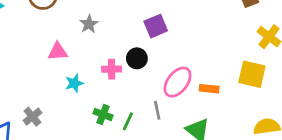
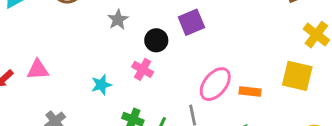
pink triangle: (58, 51) -> (38, 70), moved
black circle: (137, 58) -> (156, 40), moved
pink cross: (112, 69) -> (143, 69), turned 30

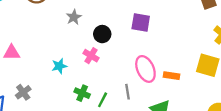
purple square: (191, 22) -> (141, 22), moved, turned 30
pink ellipse: (215, 84) -> (145, 69), turned -65

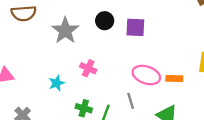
gray star: (74, 17) -> (65, 31), size x1.6
black circle: (102, 34) -> (105, 21), moved
pink ellipse: (145, 69) -> (146, 75), turned -40

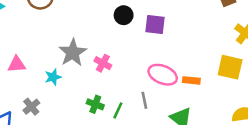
gray star: (65, 31) -> (73, 53), moved
cyan star: (57, 83) -> (53, 77), moved

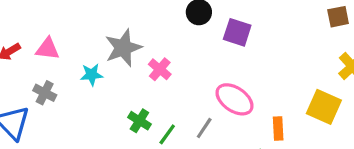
orange rectangle: (191, 80) -> (278, 128), moved, turned 70
gray line: (144, 100) -> (204, 128), turned 35
gray cross: (31, 107) -> (45, 93), moved, turned -35

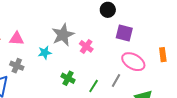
purple square: (237, 32) -> (124, 33), moved
green cross: (139, 121) -> (68, 78), moved
orange rectangle: (278, 128) -> (163, 55), moved

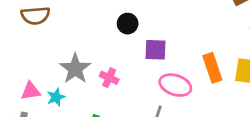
pink triangle: (17, 39) -> (31, 91), moved
orange rectangle: (163, 55) -> (212, 68), size x1.5

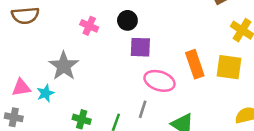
black circle: (128, 24) -> (127, 20), moved
pink cross: (109, 78) -> (89, 26), moved

